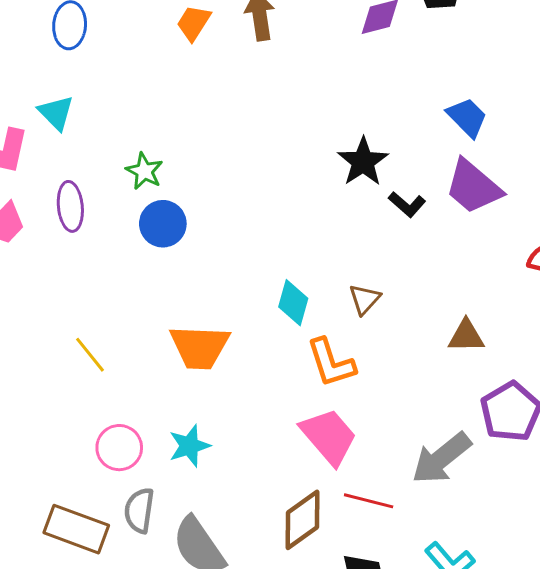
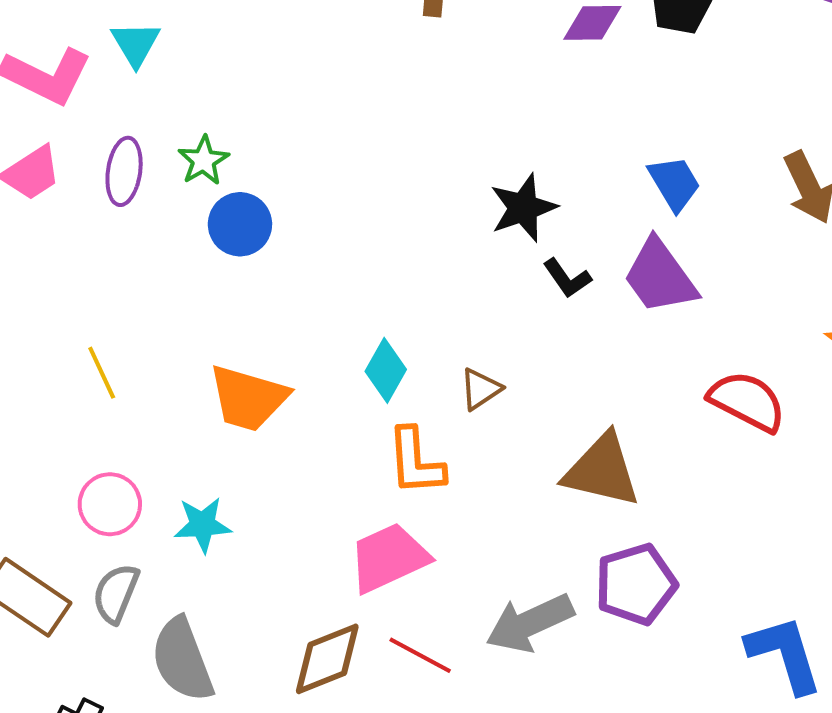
green star: (144, 171) -> (204, 161), moved
brown triangle: (466, 336) -> (602, 471), size x1.6
pink trapezoid: (329, 437) -> (389, 558), turned -88

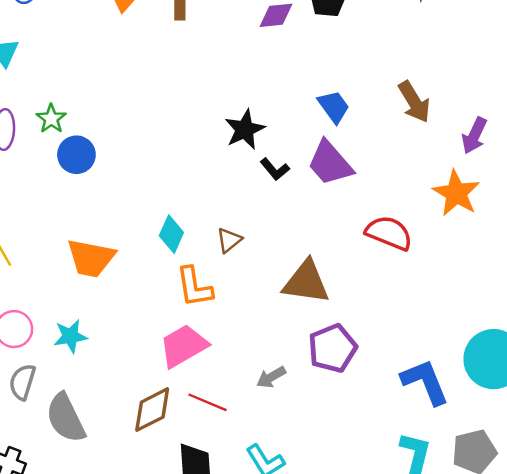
gray arrow: (530, 623) -> (271, 377), size x0.6

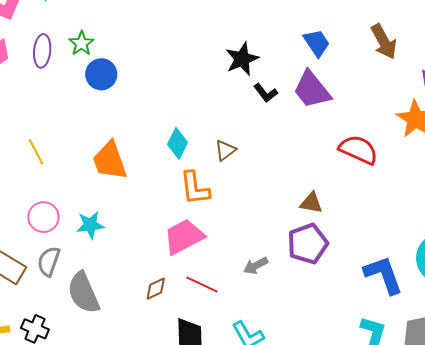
orange trapezoid: (91, 258) -> (110, 161), turned 57
brown triangle: (306, 282) -> (311, 203), moved, size x0.6
brown diamond: (152, 410) -> (156, 289), size x0.6

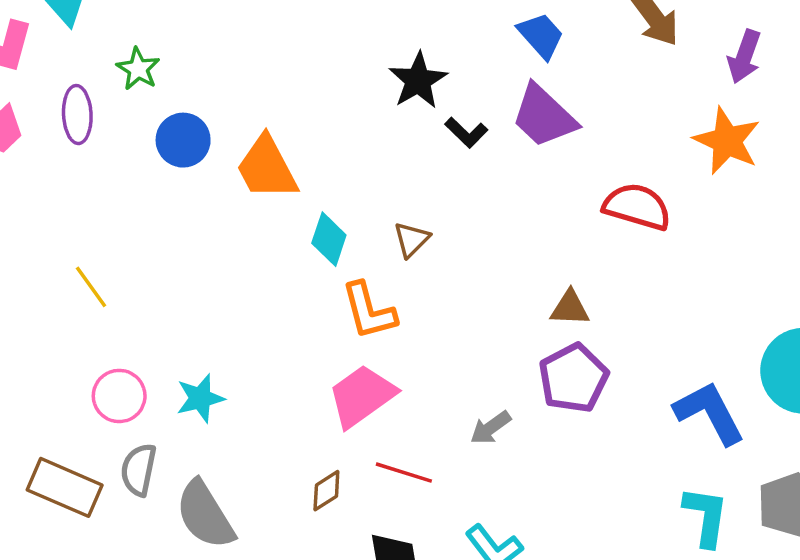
green star: (81, 43) -> (138, 69), moved
orange trapezoid: (110, 161) -> (267, 168), moved

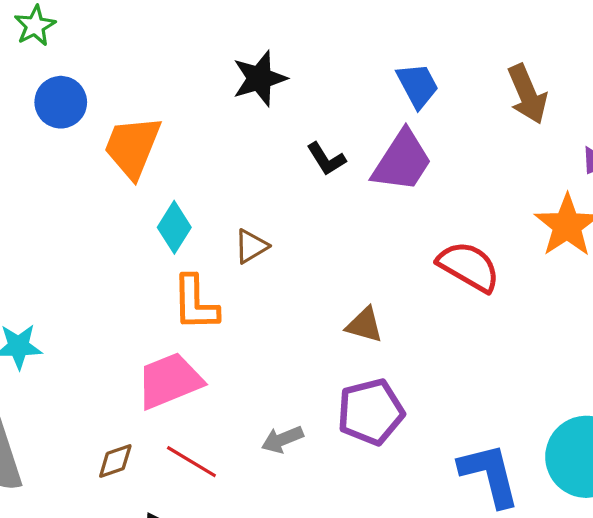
black star: (418, 80) -> (260, 78), moved
purple trapezoid: (544, 116) -> (402, 161), turned -114
orange trapezoid: (267, 168) -> (132, 147), turned 36
brown triangle: (570, 308) -> (364, 325), moved

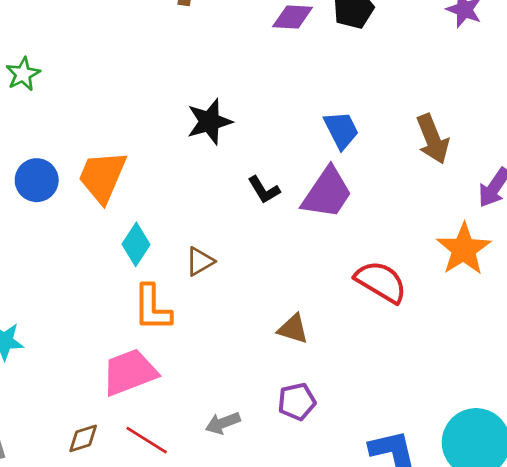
blue circle: (61, 102) -> (37, 180), moved
purple pentagon: (371, 412) -> (297, 402), size x0.7

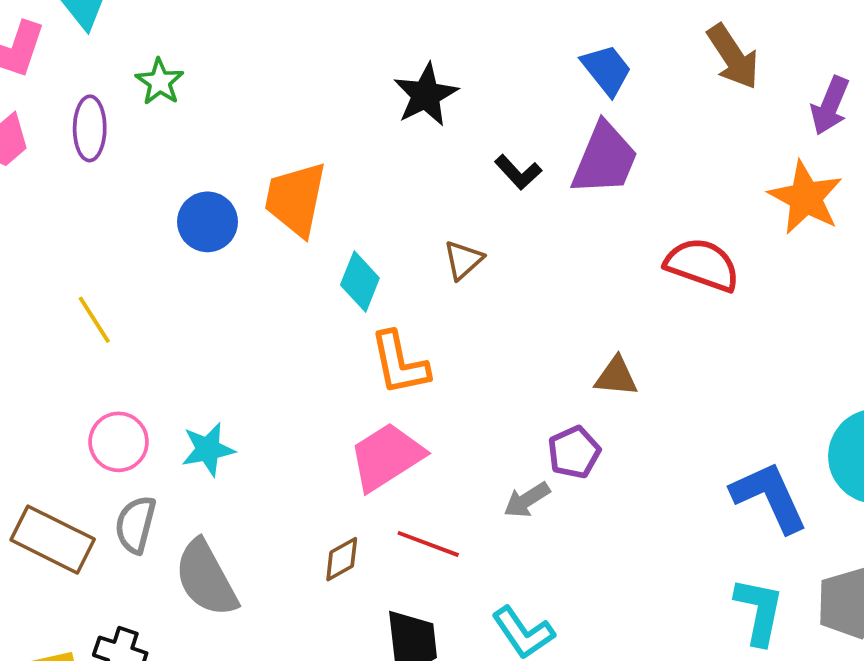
brown triangle: (200, 261) -> (463, 260), moved
brown triangle: (293, 329) -> (616, 377), moved
purple pentagon: (297, 402) -> (574, 452), moved

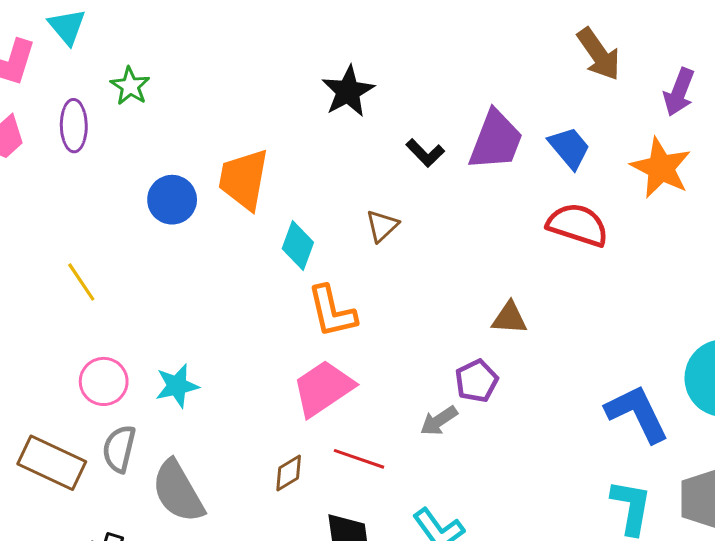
blue trapezoid: (607, 70) -> (569, 148), moved

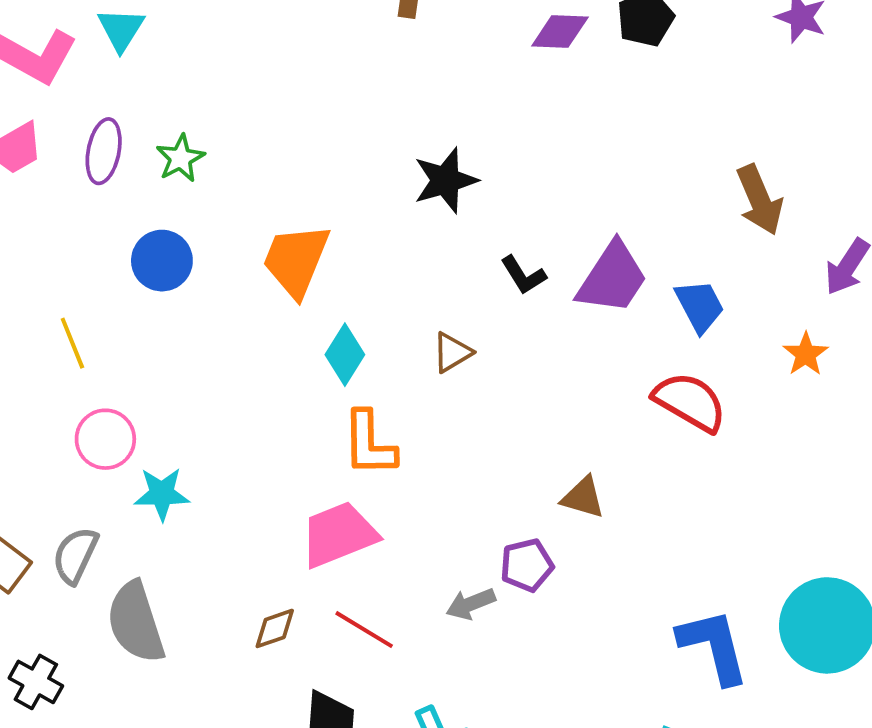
green star: (130, 86) -> (180, 158), moved
orange star: (661, 168) -> (806, 354), size x0.6
blue circle: (172, 200) -> (162, 261), moved
pink circle: (104, 381) -> (105, 439), moved

